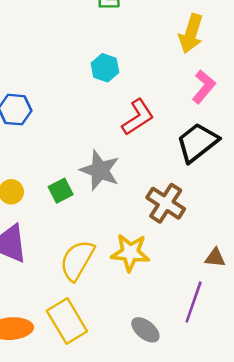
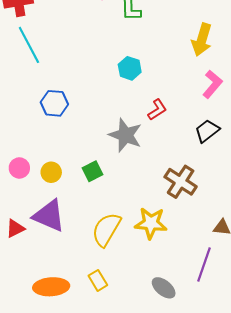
red L-shape: (138, 117) -> (157, 110), size x0.7
black trapezoid: (197, 142) -> (207, 131), size x0.7
gray star: (100, 170) -> (125, 135), moved
yellow rectangle: (67, 321) -> (98, 280), size x0.6

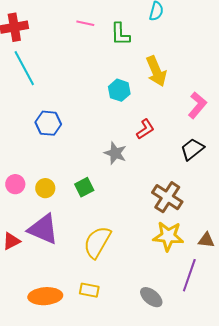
yellow arrow: (202, 40) -> (156, 71), moved, turned -40
gray star: (125, 135) -> (115, 153), size x0.7
yellow star: (151, 223) -> (168, 236), moved
yellow rectangle: (98, 280) -> (89, 290), turned -48

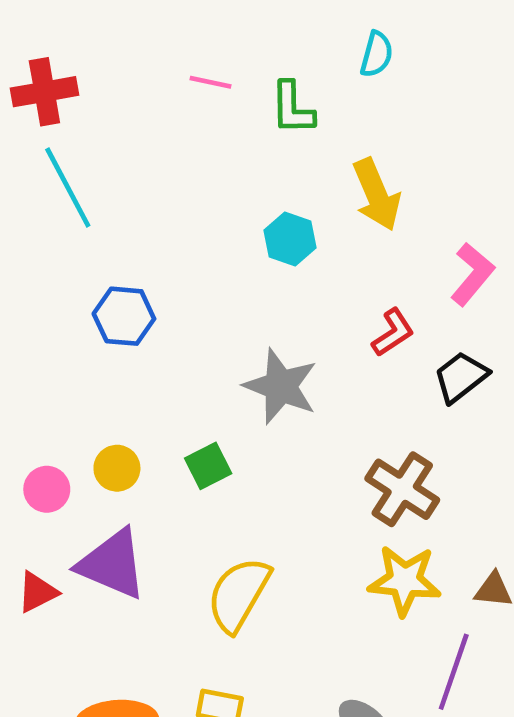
red L-shape: (145, 129) -> (393, 333), moved
gray star: (115, 153) -> (281, 386), size x1.4
pink circle: (15, 184) -> (47, 489), moved

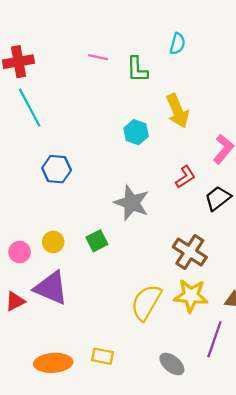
yellow semicircle: (239, 594) -> (146, 302), moved

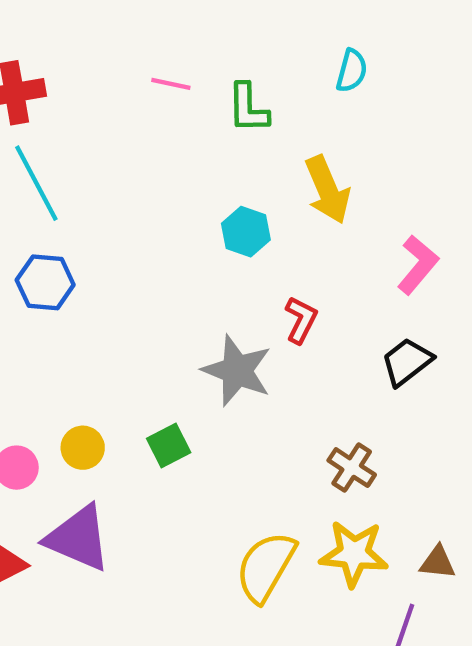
cyan semicircle: (178, 44) -> (352, 71), moved
blue hexagon: (57, 169) -> (45, 282), moved
red L-shape: (185, 177) -> (301, 320), moved, turned -30
brown cross: (190, 252) -> (352, 468), size x0.7

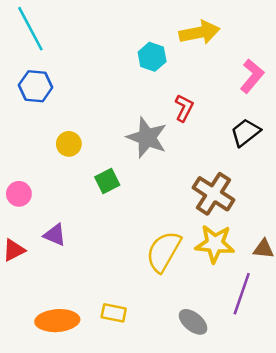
yellow arrow: (327, 190) -> (199, 32), turned -78
yellow circle: (83, 448) -> (69, 144), moved
brown cross: (352, 468) -> (214, 194), size x1.5
purple triangle: (78, 538) -> (55, 235), size x0.6

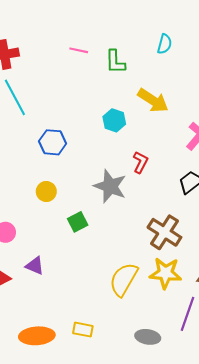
yellow arrow: (199, 32) -> (153, 100), turned 44
blue hexagon: (36, 86) -> (53, 142), moved
gray ellipse: (193, 322) -> (148, 337), turned -30

